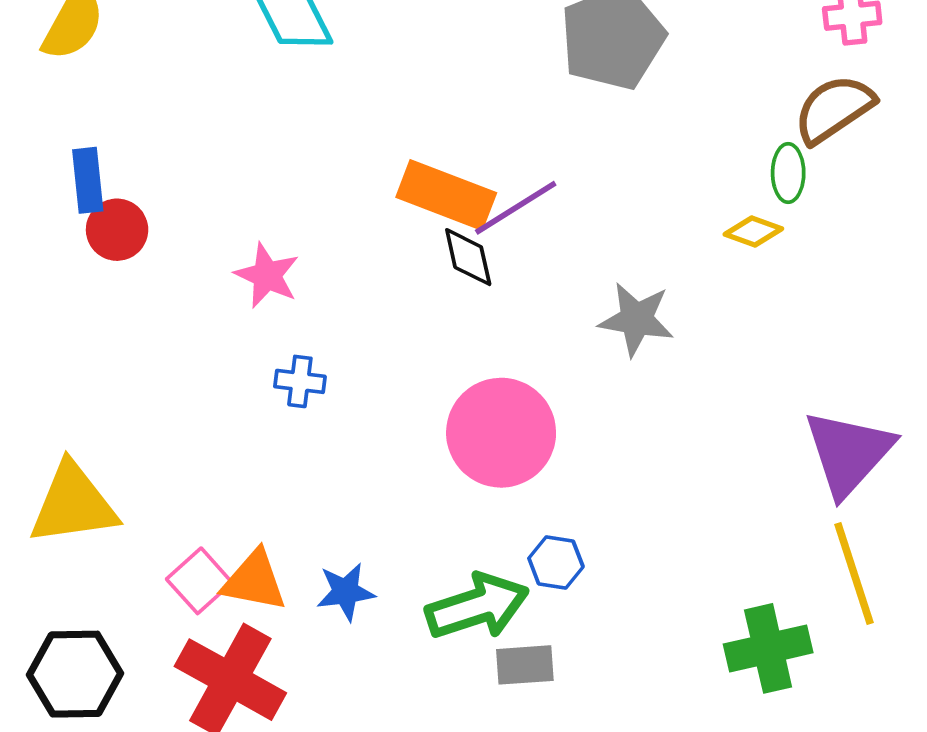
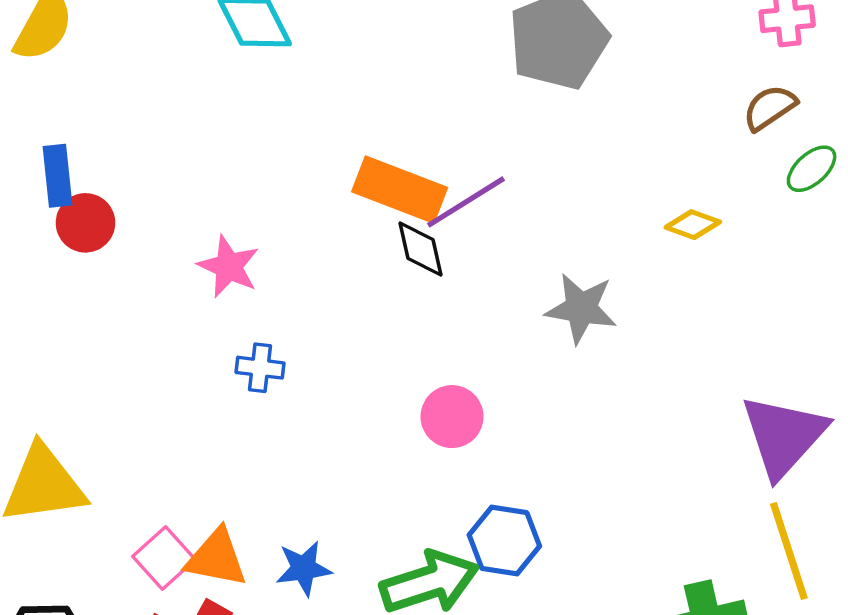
brown semicircle: (834, 109) -> (770, 108), size x0.7
green ellipse: (788, 173) -> (812, 169), moved, turned 48
pink circle: (501, 433) -> (452, 417), size x0.6
blue hexagon: (556, 563) -> (504, 540), size x1.4

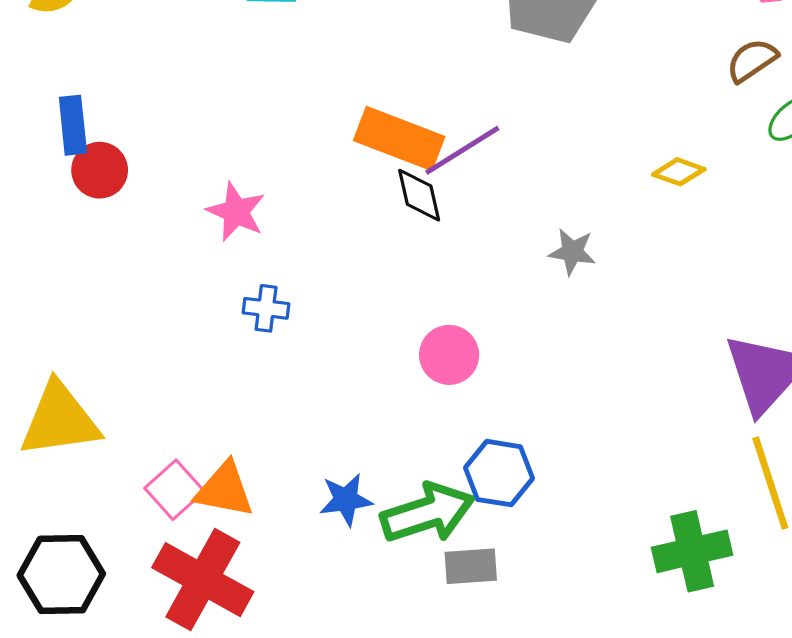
gray star: (581, 308) -> (572, 252), size x0.7
blue star: (304, 568) -> (346, 500), moved

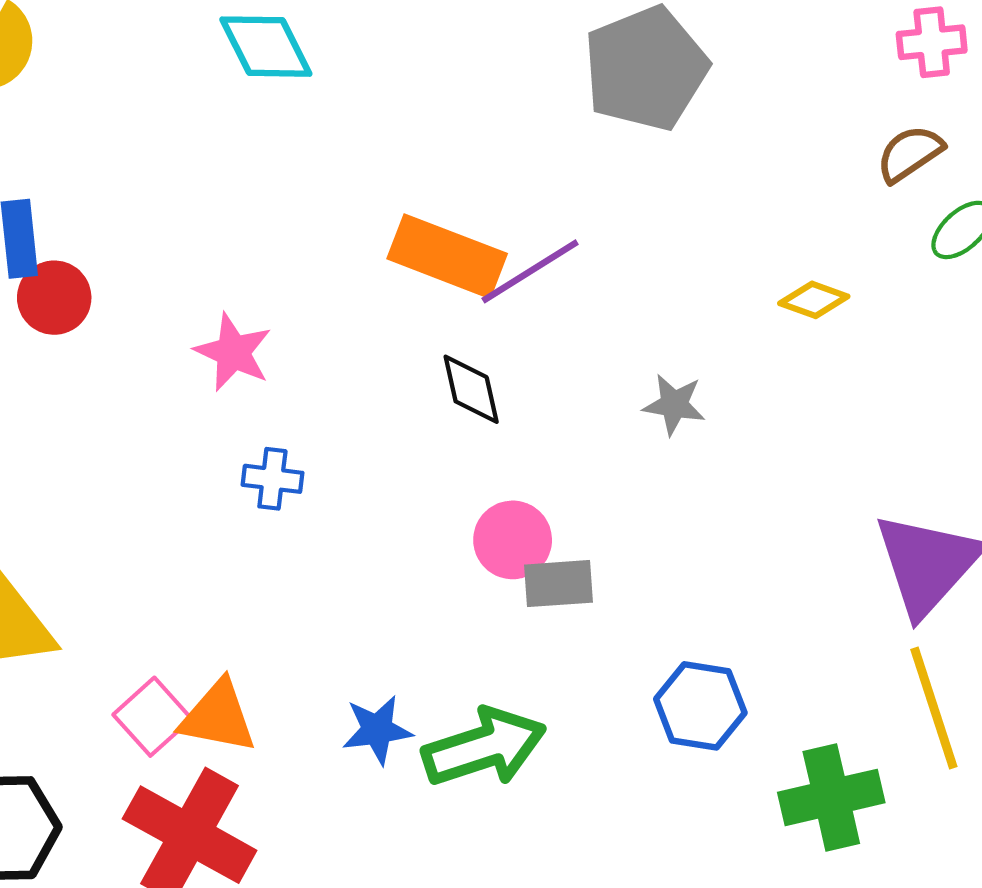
black diamond: (419, 195) -> (471, 389), moved
blue hexagon: (499, 473) -> (700, 706), moved
gray rectangle: (471, 566) -> (558, 584), moved

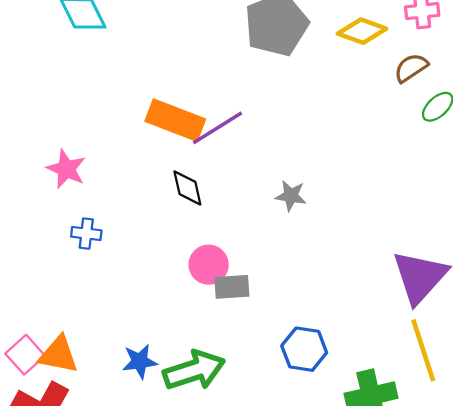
yellow diamond: (814, 300) -> (362, 31), moved, size x1.4

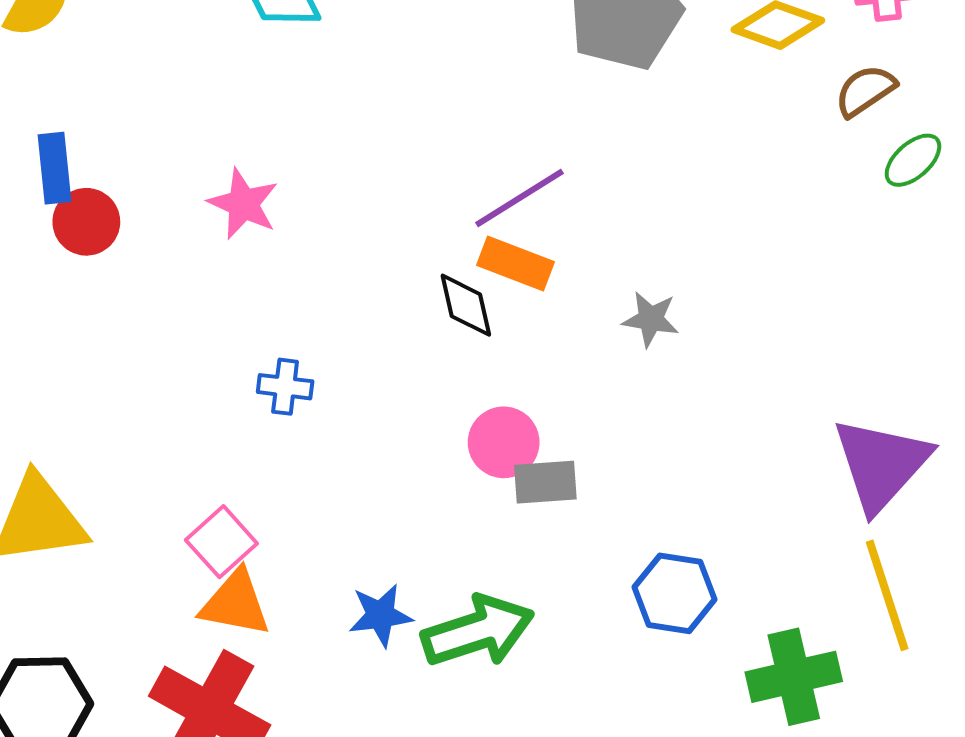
orange rectangle: (175, 120) -> (516, 264), moved, size x0.7
pink star: (66, 169) -> (243, 204), moved
pink square: (25, 355) -> (221, 542), moved

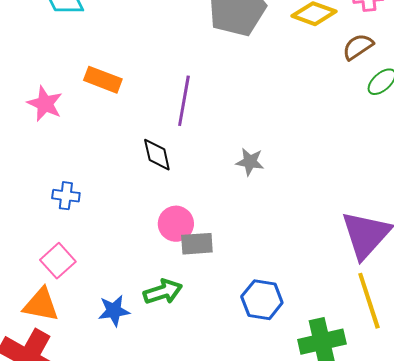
purple line: (520, 198) -> (184, 101), turned -48
orange rectangle: (516, 264) -> (103, 80), moved
pink square: (221, 542) -> (58, 261), moved
green arrow: (478, 631) -> (163, 292), moved, size x0.7

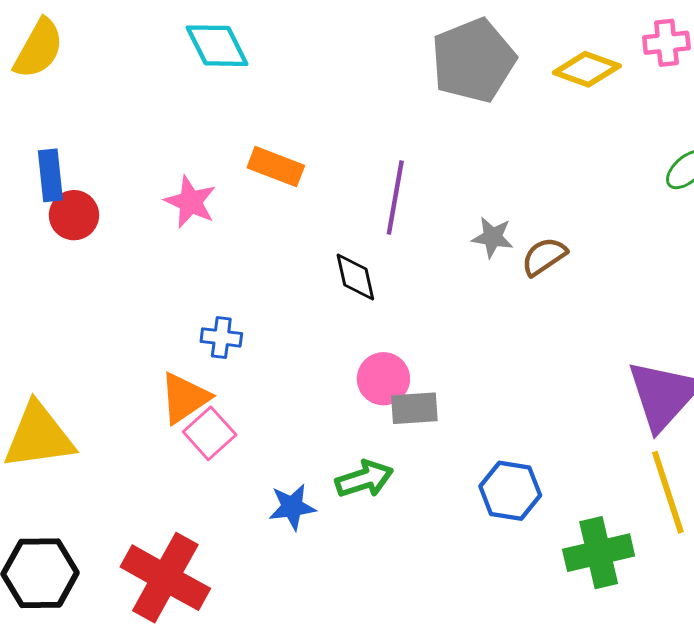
brown semicircle: (358, 47) -> (544, 256), moved
gray star: (250, 162) -> (492, 237), moved
orange triangle: (41, 305) -> (184, 398), moved, turned -45

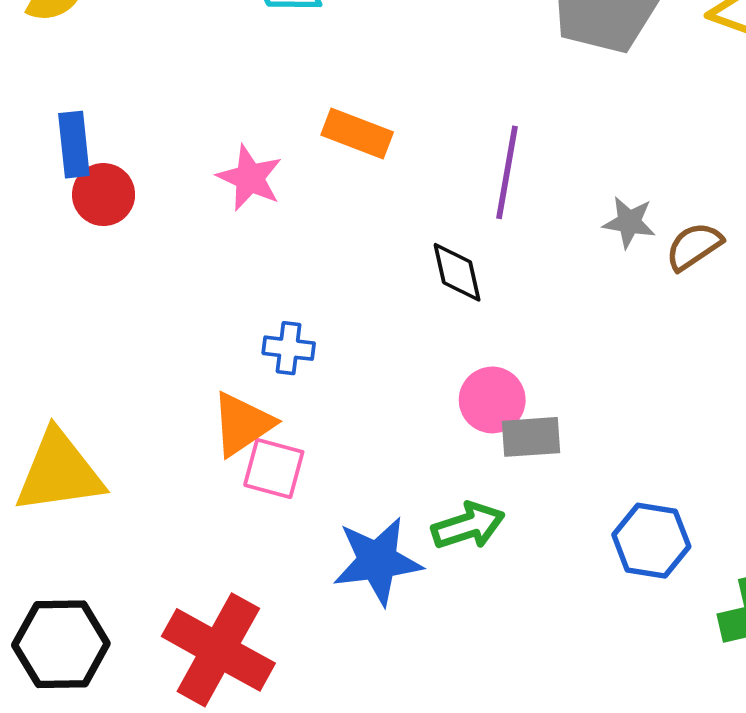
pink square: (210, 433) -> (274, 468), turned -33
blue star: (292, 507) -> (377, 561), size x1.5

